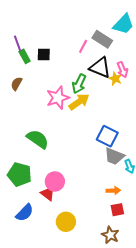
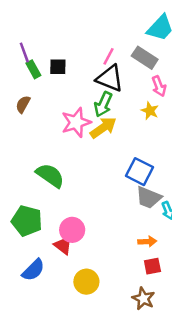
gray rectangle: (102, 39) -> (145, 58), moved
black triangle: (100, 68) -> (110, 78), moved
yellow star: (115, 79) -> (150, 111), moved

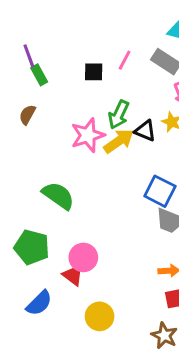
black square: (58, 67) -> (94, 72), moved
black triangle: (110, 78) -> (145, 131), moved, size x0.7

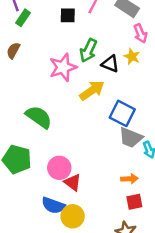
green rectangle: (39, 75) -> (23, 18), turned 63
yellow arrow: (119, 141) -> (92, 90), moved
red triangle: (73, 275) -> (73, 182), moved
blue semicircle: (39, 303) -> (53, 205), moved, turned 65

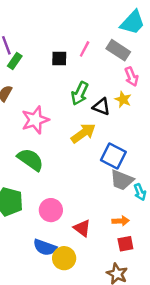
pink star: (63, 67) -> (35, 120), moved
red triangle: (73, 182) -> (82, 228), moved

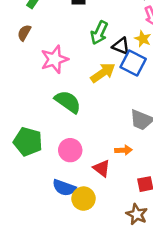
blue square: (113, 156) -> (133, 63), moved
green semicircle: (30, 160) -> (68, 102), moved
orange arrow: (121, 221) -> (123, 150), moved

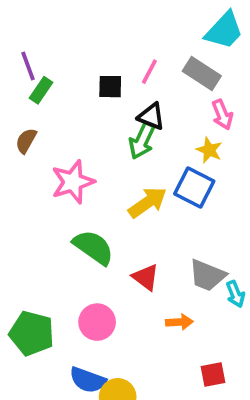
black triangle: (121, 46) -> (151, 116), moved
green pentagon: (28, 142) -> (32, 333), moved
red triangle: (102, 168) -> (146, 277), moved

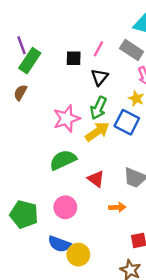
green rectangle: (41, 90) -> (30, 61), size x1.5
black triangle: (151, 116) -> (100, 77), turned 48
green arrow: (142, 141) -> (98, 108), moved
pink star: (73, 182) -> (66, 119), moved
green semicircle: (93, 247) -> (63, 160), turned -60

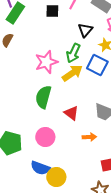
black triangle: (100, 77) -> (85, 30), moved
green semicircle: (63, 160) -> (43, 97), turned -50

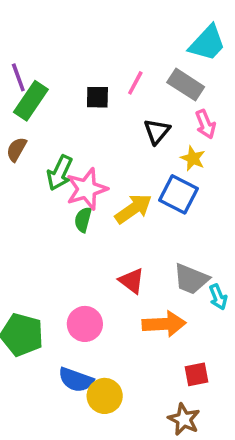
green arrow: (73, 53) -> (60, 173), moved
green semicircle: (43, 97) -> (83, 220), moved, size x0.6
orange arrow: (89, 137) -> (164, 324), size x1.6

